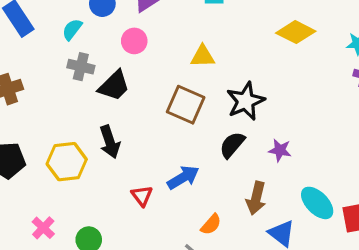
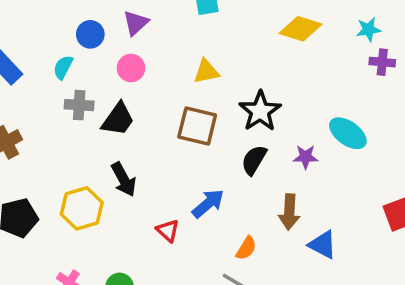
cyan ellipse: (317, 203) -> (348, 133), moved

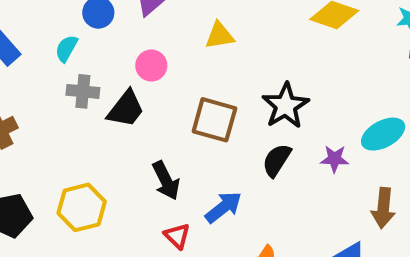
pink circle: (131, 68) -> (151, 65), moved
yellow triangle: (206, 72) -> (220, 36), moved
cyan ellipse: (348, 133) -> (383, 134), turned -66
black arrow: (124, 179) -> (166, 181), moved
brown arrow: (289, 212) -> (383, 208), moved

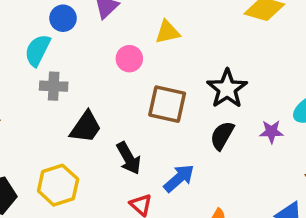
cyan semicircle: (66, 48) -> (38, 50), size x1.4
pink circle: (151, 65) -> (129, 59), moved
black trapezoid: (126, 109) -> (86, 127), moved

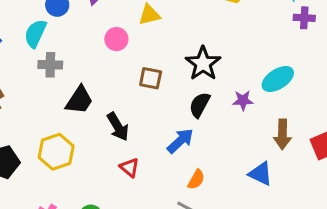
brown square: (167, 104) -> (151, 78), size x0.7
blue arrow: (179, 178) -> (180, 141), moved

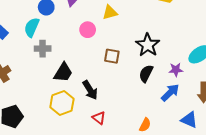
blue arrow: (180, 141) -> (170, 93), moved
yellow hexagon: (56, 152) -> (62, 103), moved

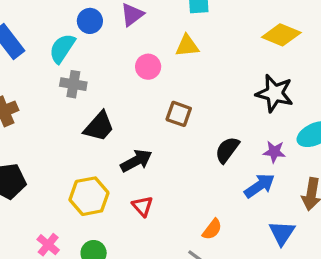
black star: (148, 45) -> (275, 93), moved, turned -30
black arrow: (90, 90) -> (136, 161), turned -96
yellow hexagon: (62, 103) -> (89, 196), moved
blue triangle: (189, 120) -> (282, 233), turned 30

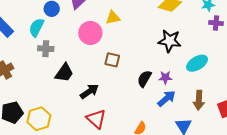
pink circle: (148, 67) -> (90, 33), size x1.5
purple star: (274, 152) -> (165, 78), moved
yellow hexagon: (89, 196) -> (39, 119), moved
red triangle: (142, 206) -> (96, 119), size x1.5

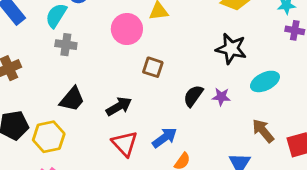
black trapezoid: (64, 73) -> (72, 99), moved
blue arrow: (166, 98) -> (165, 138), moved
brown arrow: (199, 100) -> (263, 131), turned 132

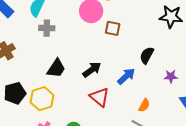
brown square: (153, 67) -> (113, 28), moved
purple star: (221, 97) -> (171, 76), moved
blue arrow: (165, 138) -> (126, 76), moved

